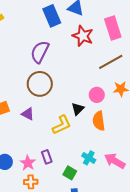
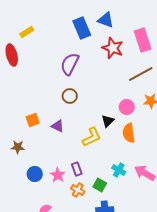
brown circle: (40, 84) -> (70, 96), size x0.6
orange cross: (31, 182) -> (78, 190), moved, turned 32

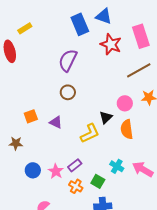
purple rectangle: (77, 169) -> (75, 165), turned 72

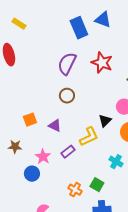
yellow rectangle: (25, 28) -> (19, 24), moved, turned 64
red star: (111, 44) -> (102, 63), moved
purple rectangle: (75, 165) -> (68, 152), moved
cyan cross: (117, 166) -> (116, 162), moved
pink star: (56, 171) -> (43, 157), moved

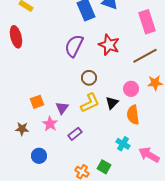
brown circle: (67, 96) -> (89, 78), moved
purple triangle: (55, 126) -> (62, 108), turned 40
yellow L-shape: (89, 137) -> (90, 103), moved
pink star: (43, 157) -> (50, 124), moved

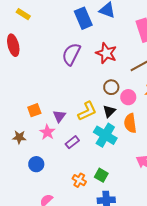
brown circle: (89, 78) -> (111, 87), moved
cyan cross: (123, 144) -> (105, 135), moved, size x1.6

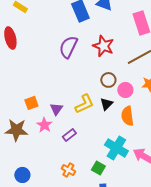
cyan cross: (105, 135) -> (116, 148), moved
brown star: (19, 137) -> (16, 130), size x1.6
blue circle: (36, 164) -> (22, 175), moved
orange cross: (79, 180) -> (68, 170), moved

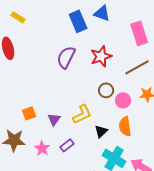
red star: (103, 46) -> (101, 56), turned 30
black triangle: (106, 104) -> (101, 131), moved
pink star: (44, 125) -> (42, 148), moved

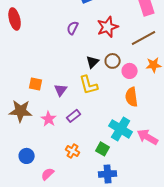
purple semicircle: (66, 57) -> (73, 28), size x0.6
orange square: (29, 113) -> (36, 84), turned 32
yellow L-shape: (82, 114) -> (89, 85), turned 100
black triangle: (101, 131) -> (93, 62), moved

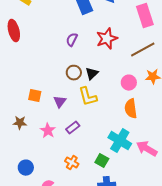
brown circle: (113, 61) -> (74, 73), moved
brown star: (21, 111) -> (20, 123), size x0.6

